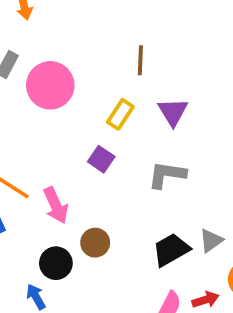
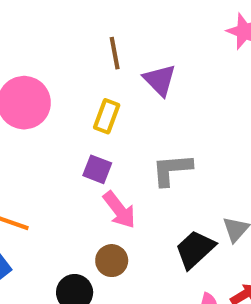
purple triangle: (173, 112) -> (160, 80), moved
pink arrow: (56, 205) -> (119, 210), moved

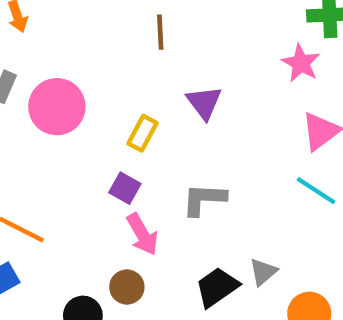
brown line: (115, 53) -> (160, 32), moved

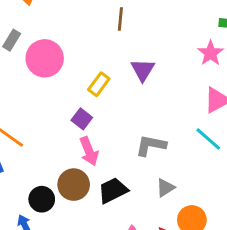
gray L-shape: (204, 199) -> (151, 145), moved
brown circle: (127, 287) -> (74, 185), size x1.4
black trapezoid: (217, 287) -> (113, 190), moved

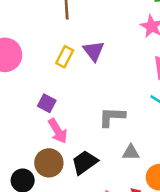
yellow rectangle: (99, 84) -> (65, 57), moved
gray triangle: (165, 188) -> (131, 152), turned 42

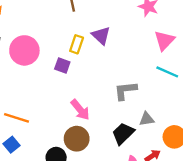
purple square: (47, 103) -> (62, 65), moved
black trapezoid: (85, 162) -> (123, 133), moved

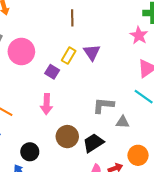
pink arrow: (80, 110) -> (47, 104), moved, turned 30
gray triangle: (147, 119) -> (123, 122), moved
brown circle: (77, 139) -> (67, 137), moved

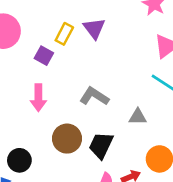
gray L-shape: (103, 105) -> (94, 96), moved, turned 30
black trapezoid: (93, 143) -> (101, 145), turned -30

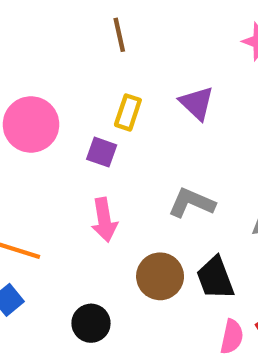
purple triangle: (94, 28) -> (197, 103), moved
black trapezoid: (101, 145) -> (215, 278), turned -36

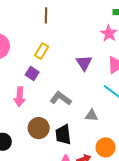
purple triangle: (197, 103) -> (84, 63), moved
purple square: (102, 152) -> (32, 74), moved

